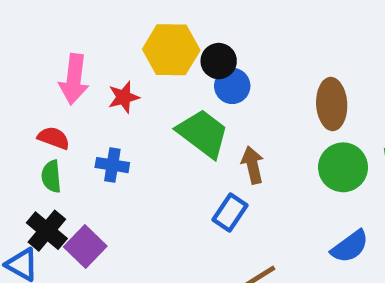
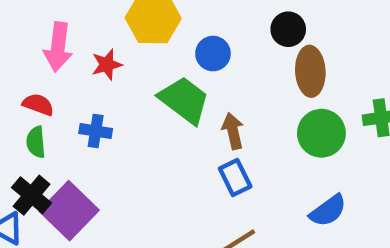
black circle: (219, 61) -> (288, 29), moved
blue rectangle: (230, 213) -> (235, 177), moved, turned -60
purple square: (85, 246) -> (69, 211), size x1.4

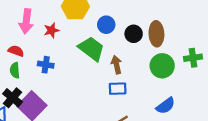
black circle: (288, 29) -> (134, 34), moved
blue rectangle: (235, 177) -> (118, 89), turned -66

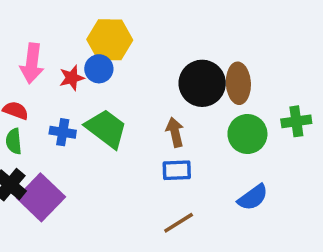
blue circle: (106, 25) -> (99, 69), moved
black circle: (134, 34) -> (202, 83), size x1.6
green trapezoid: (91, 49) -> (106, 129), moved

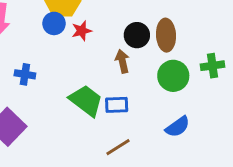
red star: (72, 78) -> (82, 31), moved
black circle: (202, 83) -> (137, 35), size x0.7
green trapezoid: (106, 129) -> (86, 101), moved
brown arrow: (175, 132) -> (122, 61), moved

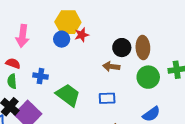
red star: (82, 31) -> (82, 35), moved
brown arrow: (122, 61) -> (111, 67), turned -70
green trapezoid: (86, 101) -> (68, 95), moved

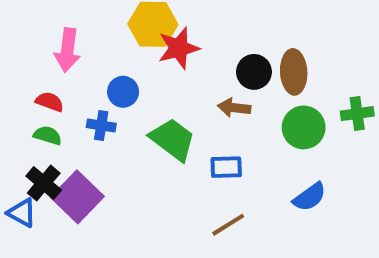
red star: (82, 35) -> (179, 48), size x1.5
blue circle: (62, 39) -> (123, 92), moved
green semicircle: (12, 81) -> (48, 135), turned 112
green trapezoid: (68, 95) -> (173, 139), moved

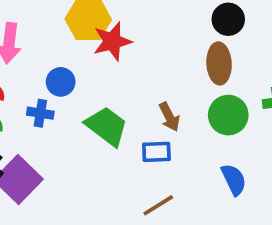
black circle: (254, 72) -> (228, 19), moved
brown arrow: (234, 108) -> (169, 117), moved, turned -124
blue semicircle: (310, 197) -> (234, 180), turned -80

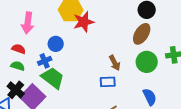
brown ellipse: (219, 63) -> (142, 34), turned 35
blue cross: (40, 113) -> (45, 61), turned -32
green trapezoid: (107, 126) -> (53, 78), moved

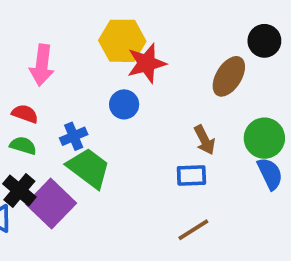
brown ellipse: (142, 34) -> (229, 76), moved
blue circle: (56, 44) -> (124, 104), moved
blue semicircle: (150, 97) -> (270, 174), moved

